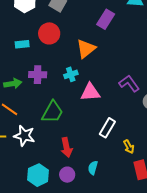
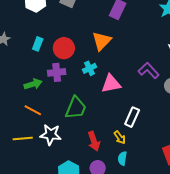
red circle: (49, 33) -> (64, 48), moved
cyan rectangle: (22, 44) -> (38, 44), turned -56
yellow arrow: (129, 147) -> (120, 137), moved

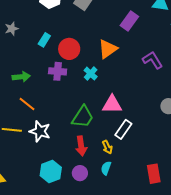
cyan cross: (90, 68) -> (91, 74), turned -32
purple L-shape: (149, 70) -> (152, 60), moved
green arrow: (33, 84) -> (21, 77), moved
pink triangle: (111, 84) -> (112, 104), moved
green trapezoid: (76, 108) -> (83, 117), moved

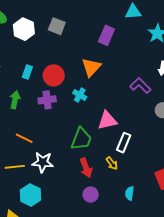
purple L-shape: (152, 60) -> (140, 85), moved
green arrow: (21, 77) -> (15, 100), moved, turned -60
cyan semicircle: (106, 168) -> (130, 193), moved
cyan hexagon: (51, 172) -> (30, 195), moved

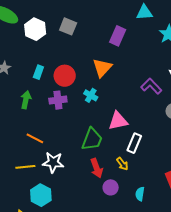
purple circle: (91, 195) -> (111, 187), moved

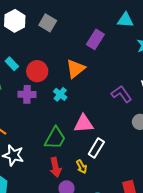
cyan rectangle: (38, 72) -> (12, 64), turned -72

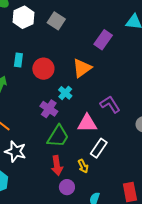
cyan rectangle: (12, 64) -> (18, 60), turned 48
purple cross: (27, 94) -> (49, 109), moved, turned 30
purple L-shape: (121, 94) -> (110, 104), moved

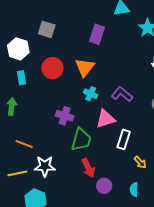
white hexagon: (23, 17) -> (18, 49), moved
red circle: (43, 69) -> (52, 68), moved
cyan cross: (65, 93) -> (91, 94), moved
yellow arrow: (83, 166) -> (140, 162), moved

